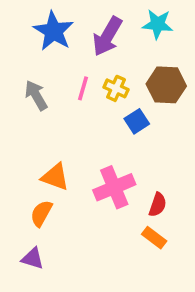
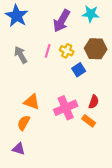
blue star: (53, 31) -> (17, 16), moved
red semicircle: (158, 205) -> (94, 102), moved
orange rectangle: (154, 238) -> (89, 121), moved

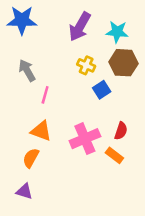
cyan star: (91, 14) -> (117, 32), moved
blue star: (17, 16) -> (22, 20), turned -30
pink line: (48, 51) -> (45, 95), moved

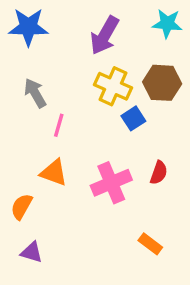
cyan star: (117, 32) -> (167, 24), moved
yellow cross: (86, 65) -> (113, 86), size x1.5
orange rectangle: (114, 155) -> (150, 244), moved
orange semicircle: (31, 158) -> (22, 207), moved

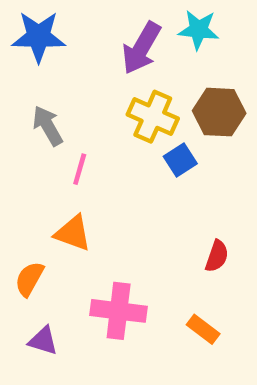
cyan star: (167, 24) -> (199, 30), moved
red semicircle: (159, 173) -> (217, 256), moved
pink cross: (111, 183) -> (119, 311), moved, turned 30

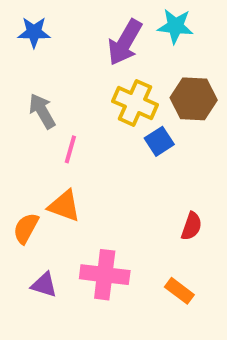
blue star: (39, 37) -> (34, 32), size x0.7
orange semicircle: (29, 279) -> (26, 228), moved
purple triangle: (43, 341) -> (44, 285), moved

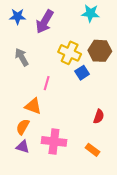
purple arrow: (125, 42) -> (45, 22), moved
pink line: (70, 149) -> (47, 83), moved
orange semicircle: (26, 228) -> (23, 127), moved

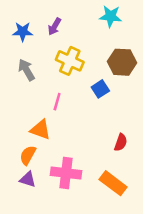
blue star: (18, 16) -> (23, 32), moved
purple arrow: (45, 22) -> (54, 27), size x0.6
yellow cross: (70, 53) -> (70, 61), moved
orange rectangle: (92, 150) -> (113, 183), size x1.5

